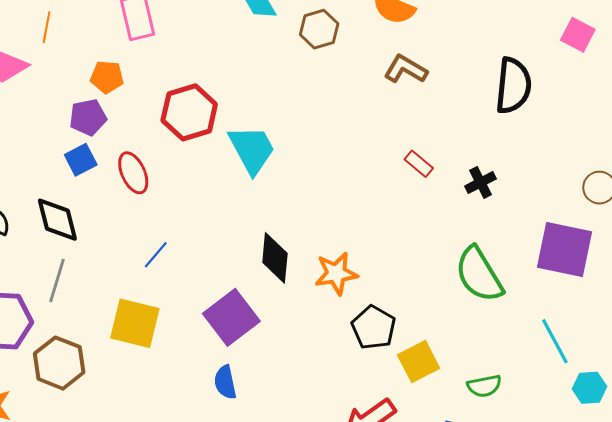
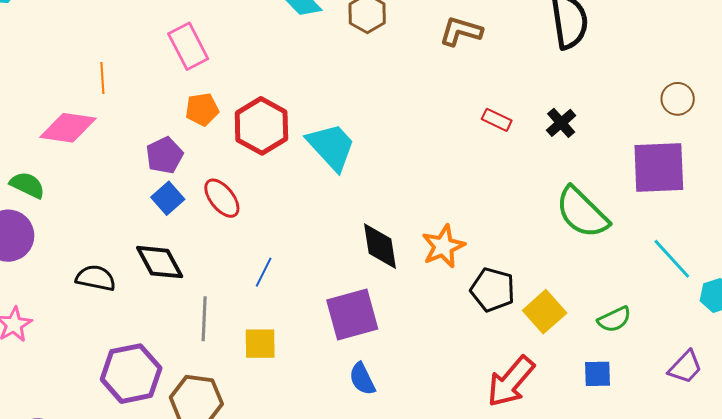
orange pentagon: (107, 77) -> (202, 109), moved
gray line: (57, 280) -> (204, 319), moved
purple square: (231, 317) -> (352, 314), turned 36
yellow square: (135, 323) -> (260, 344), size x0.7

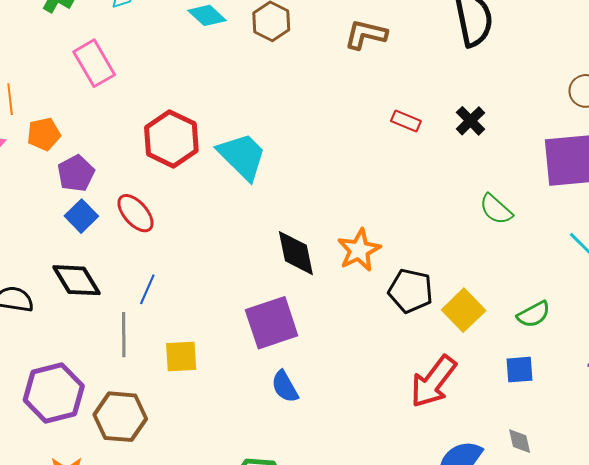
orange pentagon: (202, 109) -> (44, 134), moved
green semicircle: (582, 213) -> (496, 209), size x0.6
blue line: (264, 272) -> (147, 289), moved

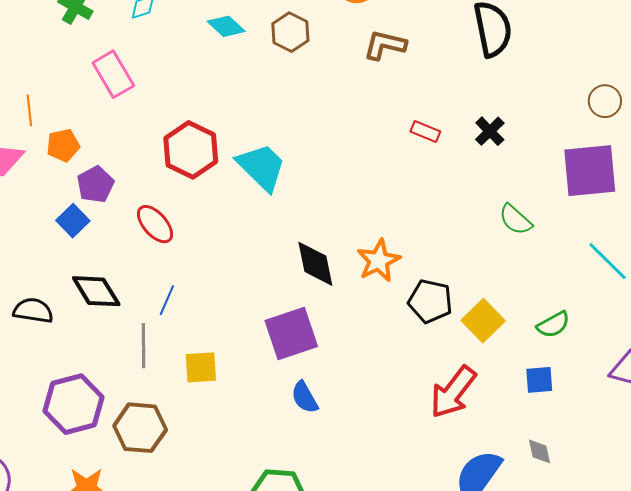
blue square: (81, 216) -> (73, 221), moved

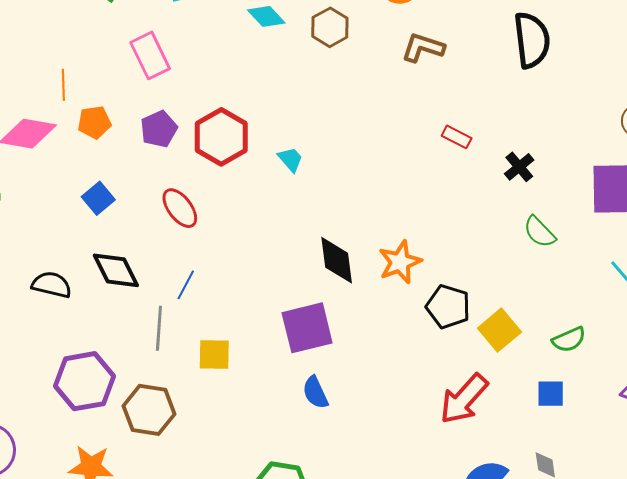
black cross: (490, 131) -> (519, 167), moved
cyan trapezoid: (262, 167) -> (291, 159), size x0.5
purple pentagon: (95, 184) -> (159, 129), moved

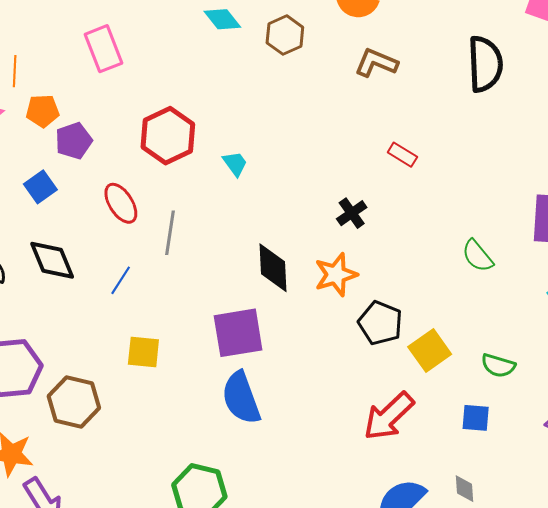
purple pentagon: (159, 129) -> (74, 141), moved
black cross: (519, 167) -> (352, 213), moved
gray line: (159, 328) -> (170, 233), moved
green semicircle: (569, 340) -> (498, 366), turned 36
blue semicircle: (315, 392) -> (241, 398), size x1.6

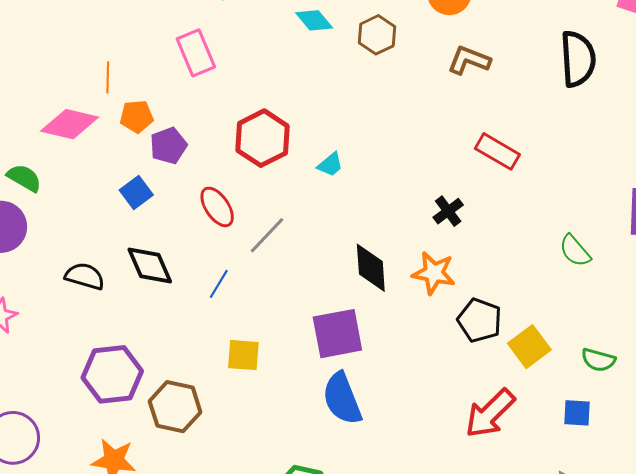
red rectangle: (402, 155) -> (497, 151), size x1.5
cyan trapezoid: (235, 164) -> (330, 165), turned 88
gray line: (170, 233) -> (267, 235), turned 36
orange star: (336, 275) -> (434, 273), turned 30

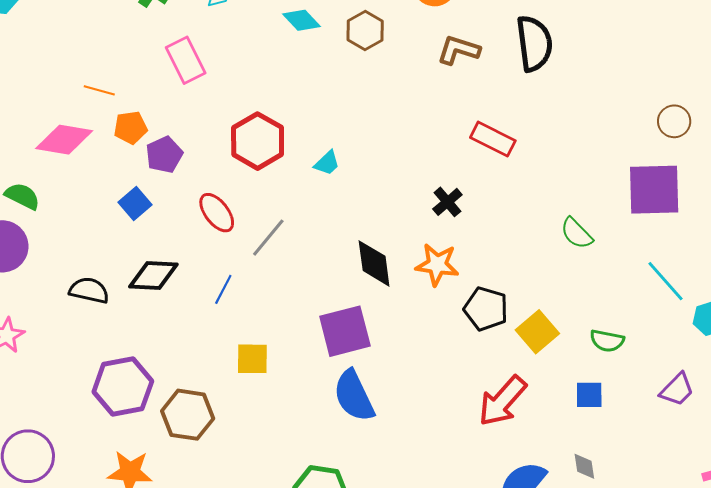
black semicircle: (578, 59) -> (534, 43), moved
orange line: (108, 77) -> (99, 90), turned -72
black diamond: (150, 266) -> (153, 275), turned -60

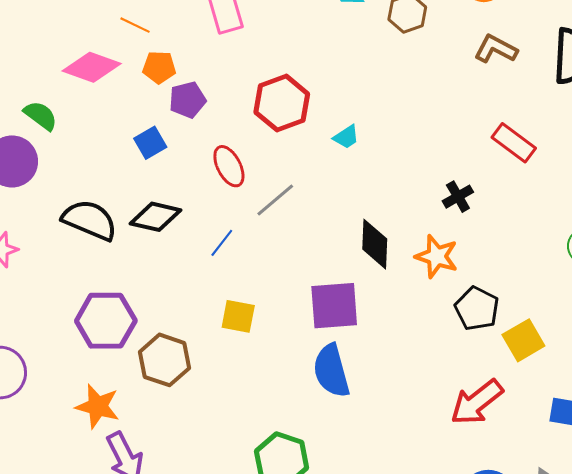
black semicircle: (89, 290) -> (90, 220), size x1.4

